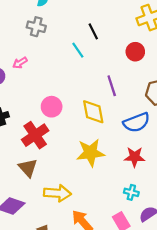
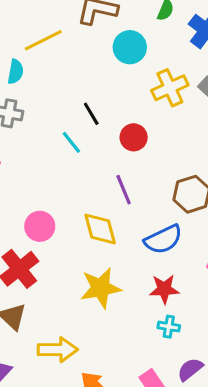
red circle: (135, 52) -> (134, 137), moved
cyan cross: (131, 192) -> (169, 327), moved

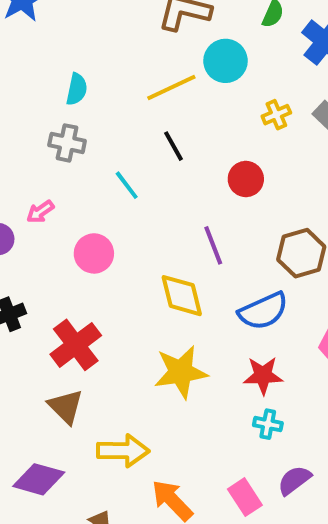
yellow line: (43, 40) -> (171, 87), moved
yellow cross: (170, 88) -> (276, 115), size x0.6
red circle: (134, 137) -> (246, 179), moved
cyan line: (71, 142) -> (127, 185), moved
pink circle: (40, 226) -> (94, 253), moved

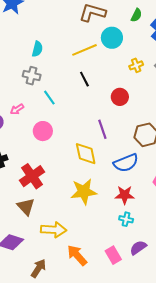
cyan line: (127, 185) -> (49, 98), moved

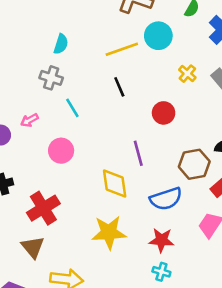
yellow cross: (136, 65) -> (187, 74), turned -32

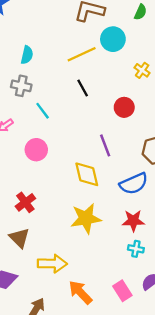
red cross: (43, 208) -> (25, 202), size x0.7

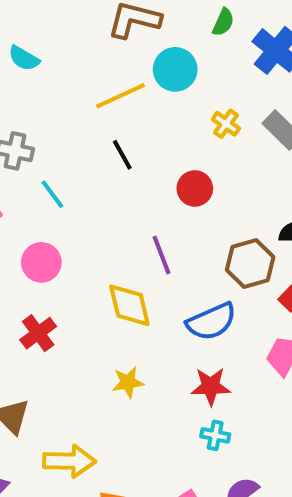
cyan semicircle: (27, 55) -> (24, 58), moved, turned 108
red cross: (25, 202) -> (38, 333), moved
yellow star: (86, 218) -> (128, 382), size x0.6

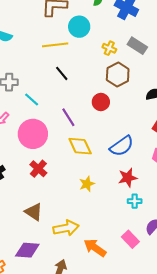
yellow line: (120, 96) -> (55, 45), turned 30
red circle: (195, 188) -> (101, 102), moved
purple line: (162, 255) -> (68, 117), moved
pink circle: (41, 262) -> (33, 134), size x1.5
brown hexagon: (250, 264) -> (118, 75), moved

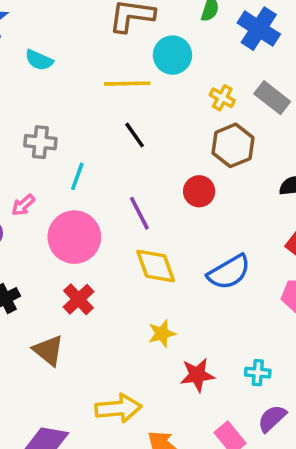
cyan line: (32, 100) -> (77, 176), turned 63
red star: (128, 178) -> (197, 375), moved
cyan cross: (135, 201) -> (258, 373), moved
brown triangle: (34, 212) -> (48, 350), moved

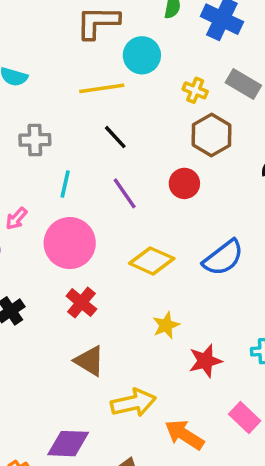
gray cross: (40, 142) -> (35, 140), moved
purple line: (139, 213) -> (125, 193), moved
yellow diamond: (156, 266) -> (152, 261), turned -39
brown triangle: (48, 350) -> (89, 361), moved

